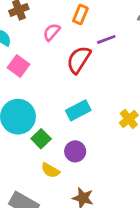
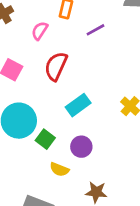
red semicircle: (79, 60) -> (56, 66), moved

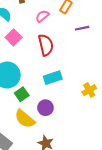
red semicircle: (56, 66) -> (46, 45), turned 125
yellow semicircle: (59, 169) -> (25, 119), size x1.5

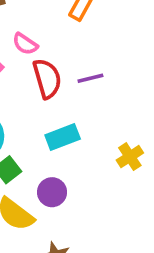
pink semicircle: (42, 16) -> (25, 44), moved, turned -104
purple line: (82, 28) -> (90, 78), moved

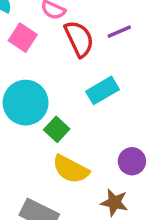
purple circle: (52, 192) -> (132, 161), moved

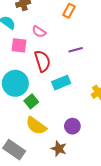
pink square: (23, 38) -> (19, 45), turned -35
red semicircle: (79, 39) -> (42, 61), moved

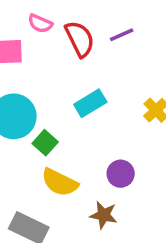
purple line: (76, 50) -> (122, 35), moved
red semicircle: (42, 61) -> (80, 39), moved

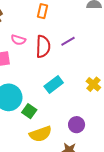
red semicircle: (80, 39) -> (43, 46), turned 35
yellow semicircle: (60, 182) -> (40, 134), turned -40

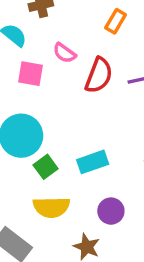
cyan rectangle: (54, 84) -> (93, 162), moved

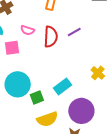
green square: (46, 167) -> (37, 98), turned 32
purple circle: (111, 211) -> (81, 111), size x1.6

